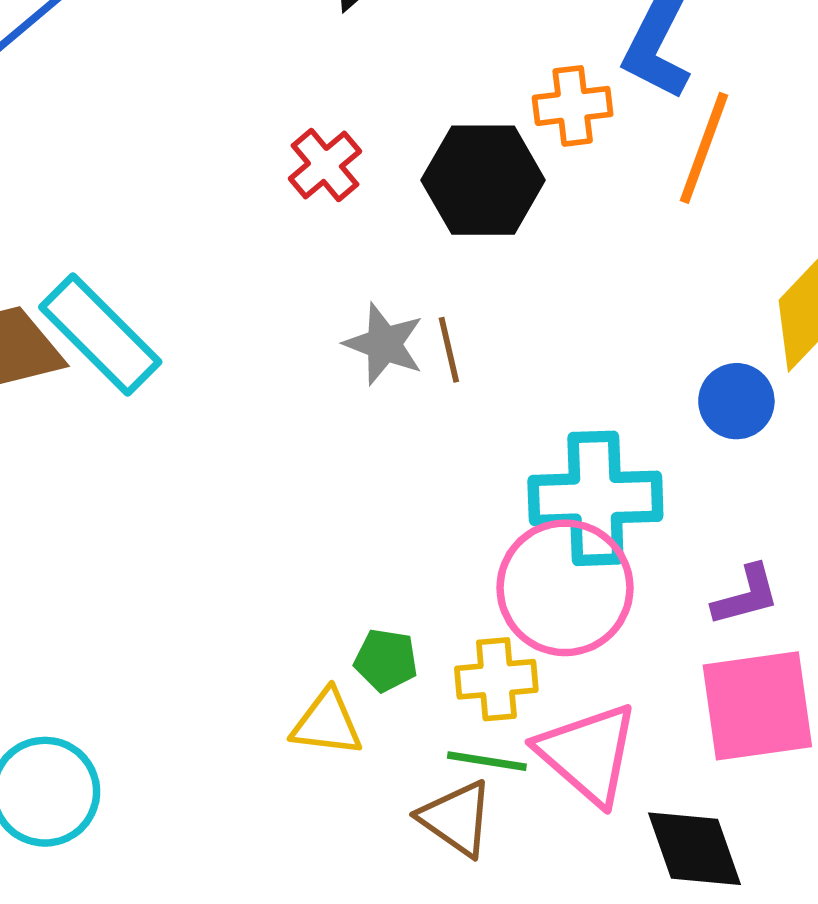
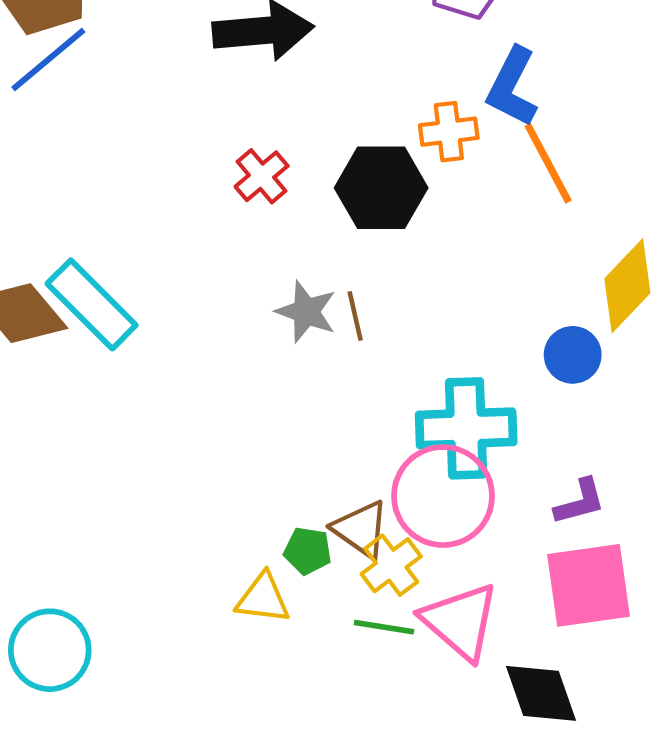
orange line: (704, 148) -> (548, 163), turned -48
yellow cross: (496, 679) -> (391, 565), turned -32
brown triangle: (456, 818) -> (361, 529), moved

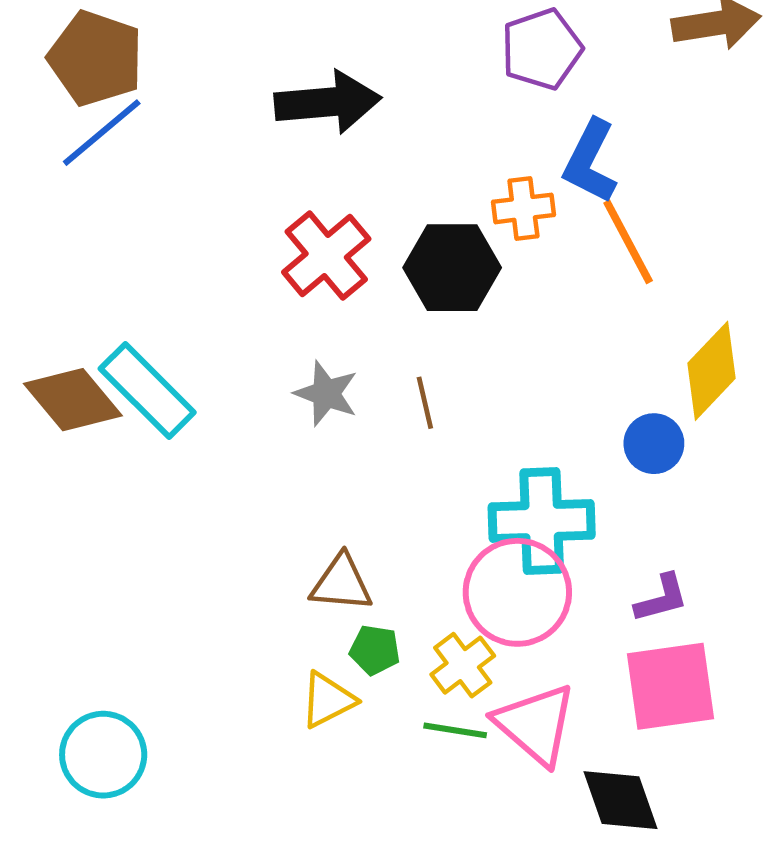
red cross: (262, 176) -> (326, 255), size x1.5
gray star: (306, 312) -> (326, 394), moved
brown triangle: (361, 529) -> (341, 583), moved, turned -30
yellow triangle: (263, 598) -> (328, 700), turned -34

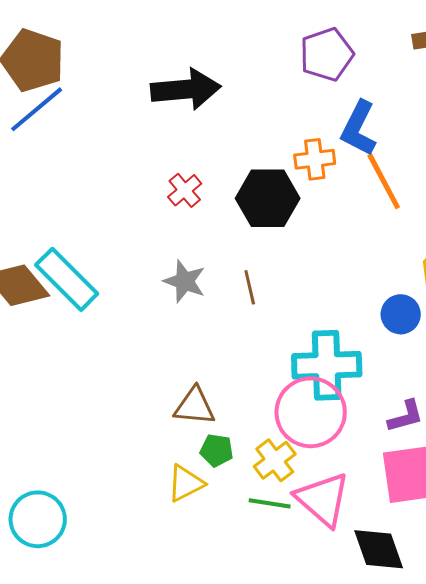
red cross: (326, 255) -> (185, 190), size x0.6

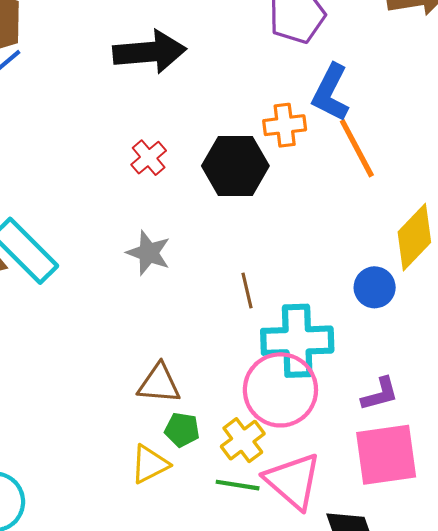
brown line: (250, 287) -> (247, 290), moved

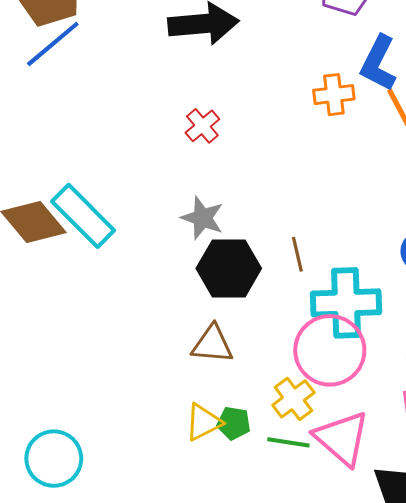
black hexagon: (235, 166) -> (229, 268), moved
green pentagon: (182, 430) -> (234, 423), moved

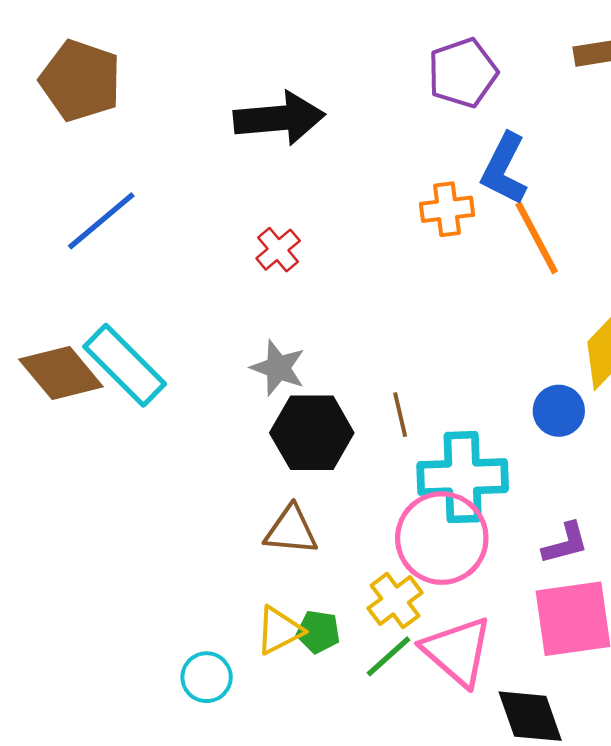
blue line: (53, 44) -> (101, 221), moved
green line: (288, 442) -> (389, 656), turned -51
cyan circle: (54, 459) -> (207, 677), moved, size x0.7

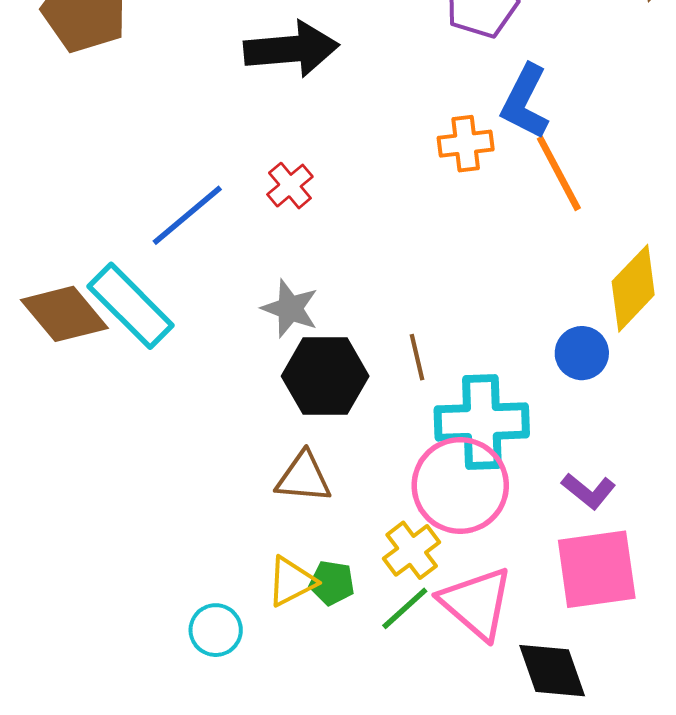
blue line: (101, 221) -> (187, 215), moved
purple L-shape: (565, 543) -> (589, 491), turned 54

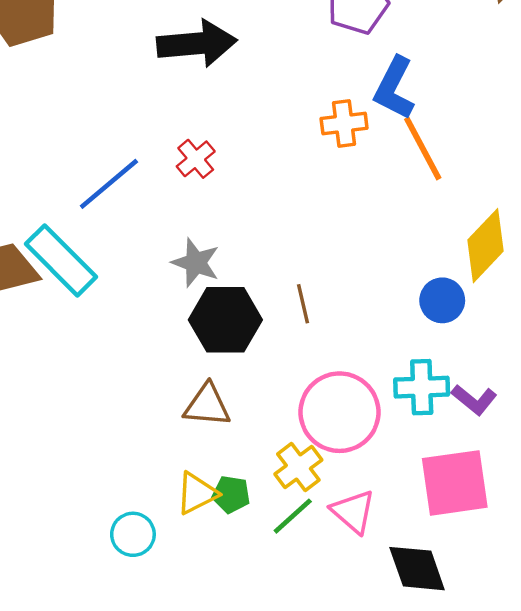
cyan cross: (482, 422) -> (422, 387), moved, size x0.7
purple L-shape: (589, 491) -> (474, 400), moved
pink triangle: (476, 603) -> (353, 511), size x0.7

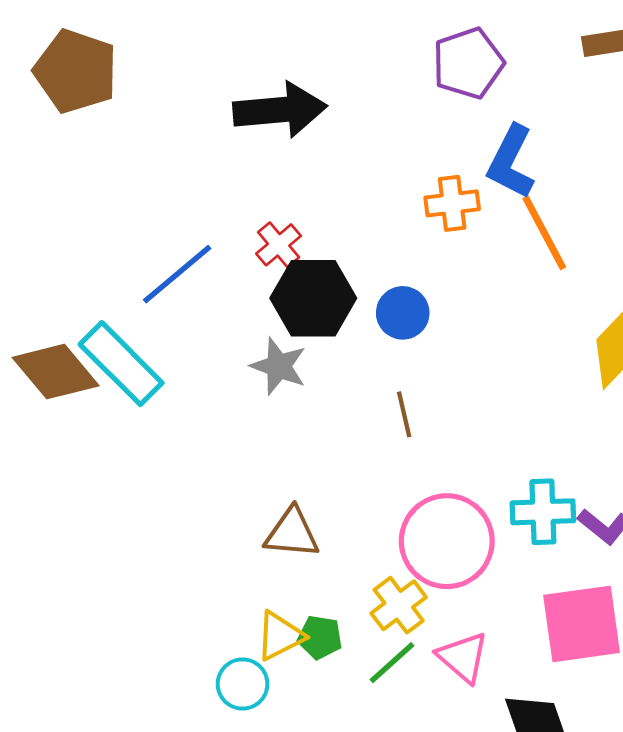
blue circle: (442, 300) -> (403, 313), moved
black hexagon: (225, 320) -> (313, 298), moved
cyan circle: (133, 534) -> (243, 684), moved

